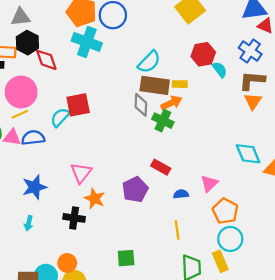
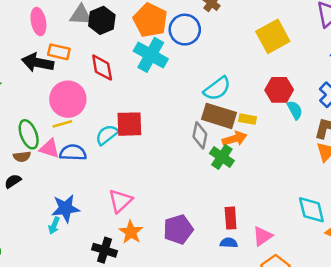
black hexagon: (27, 43) -> (102, 20), moved
red rectangle: (161, 167) -> (231, 218), moved, turned 48
cyan arrow: (29, 223) -> (54, 225), moved

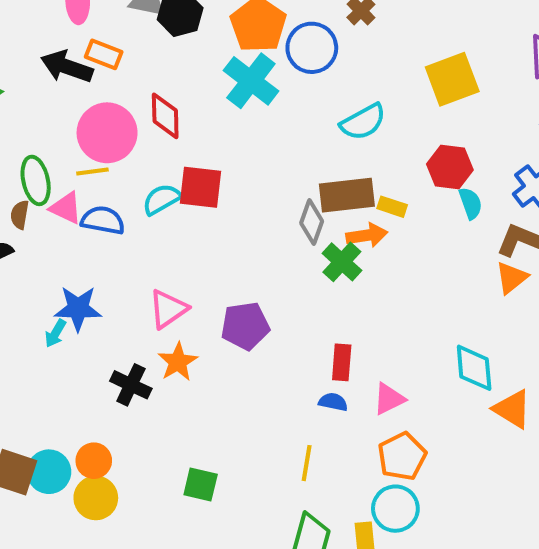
red diamond: (102, 68) -> (165, 116), moved
cyan semicircle: (217, 89) -> (363, 122), moved
brown rectangle: (219, 116) -> (347, 195), turned -32
brown semicircle: (22, 157) -> (20, 215), turned 98
purple pentagon: (178, 229) -> (245, 326), moved

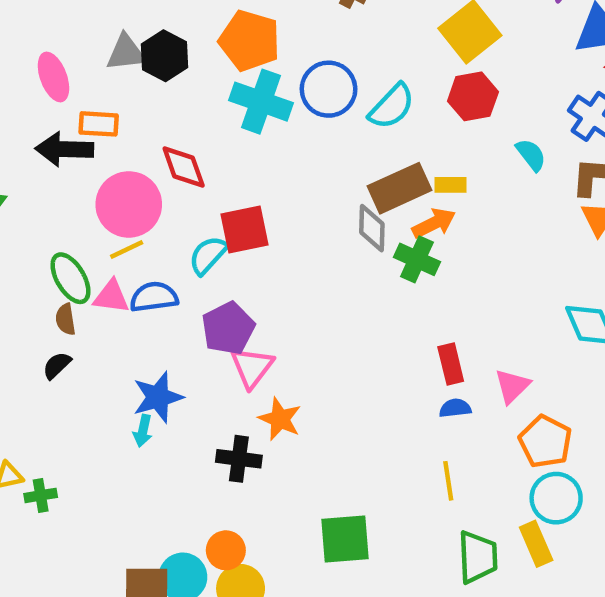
blue circle: (312, 48) -> (329, 89), moved
red hexagon: (450, 167) -> (473, 96), moved
purple pentagon: (245, 326) -> (228, 328), moved
green square: (201, 485) -> (345, 539), size x1.4

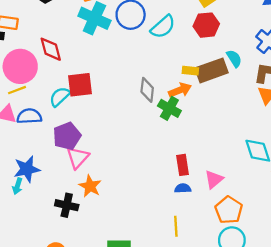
brown rectangle: (399, 188) -> (212, 70), moved

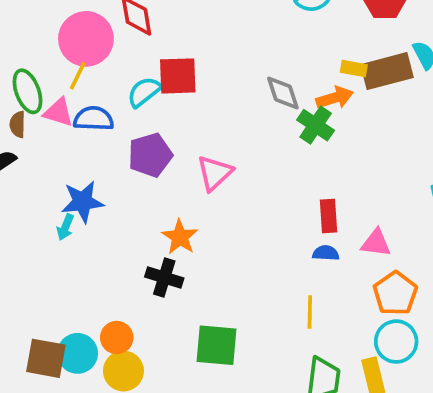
yellow line: (17, 90) -> (78, 76), turned -48
gray diamond: (147, 90) -> (283, 93), turned -30
pink triangle: (78, 158) -> (215, 173), moved
pink triangle: (214, 179) -> (376, 243), turned 42
black cross: (67, 205) -> (164, 277), moved

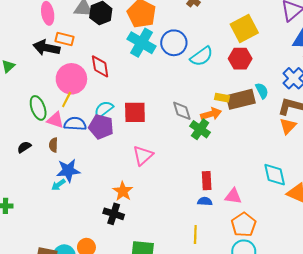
red square: (178, 76) -> (135, 112), moved
brown semicircle: (18, 124) -> (53, 145), moved
purple pentagon: (150, 155) -> (101, 127), moved, turned 30
cyan arrow: (65, 227) -> (58, 185), turned 32

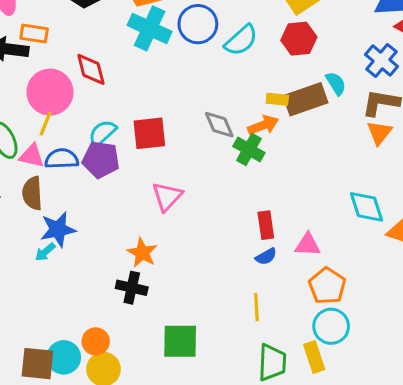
brown semicircle: (53, 145) -> (32, 193), size x1.5
blue semicircle: (205, 201) -> (266, 256), turned 152

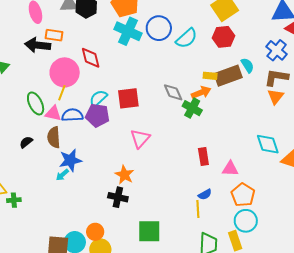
blue semicircle: (266, 256) -> (205, 194), moved

